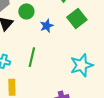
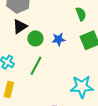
green circle: (26, 11) -> (35, 38), moved

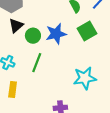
blue star: (59, 39) -> (56, 34), size x1.5

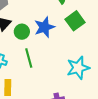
green line: (37, 63) -> (29, 58), turned -30

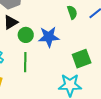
green square: (75, 21) -> (82, 59), moved

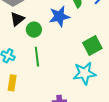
blue star: (49, 37) -> (59, 16), moved

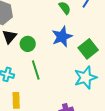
blue star: (59, 16) -> (62, 37), moved

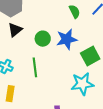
green circle: (28, 44) -> (43, 39), moved

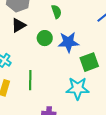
green semicircle: (75, 11) -> (56, 12), moved
green line: (35, 67) -> (30, 80), moved

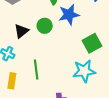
black triangle: (19, 25) -> (21, 31), moved
blue star: (68, 42) -> (69, 15), moved

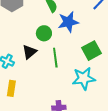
black triangle: (21, 31) -> (29, 52), moved
green line: (36, 70) -> (55, 58), moved

